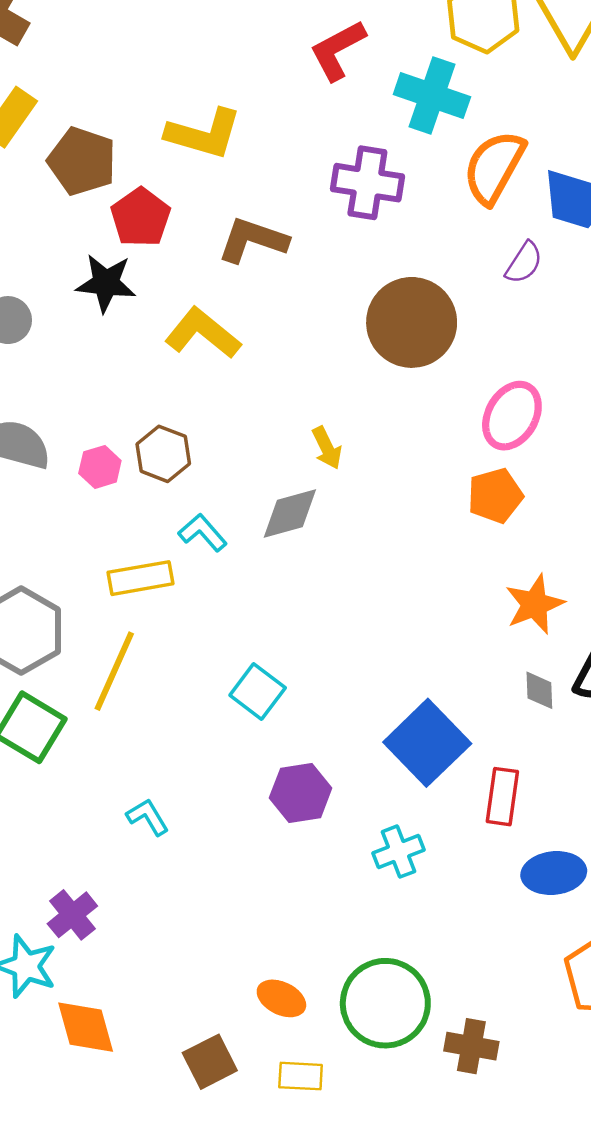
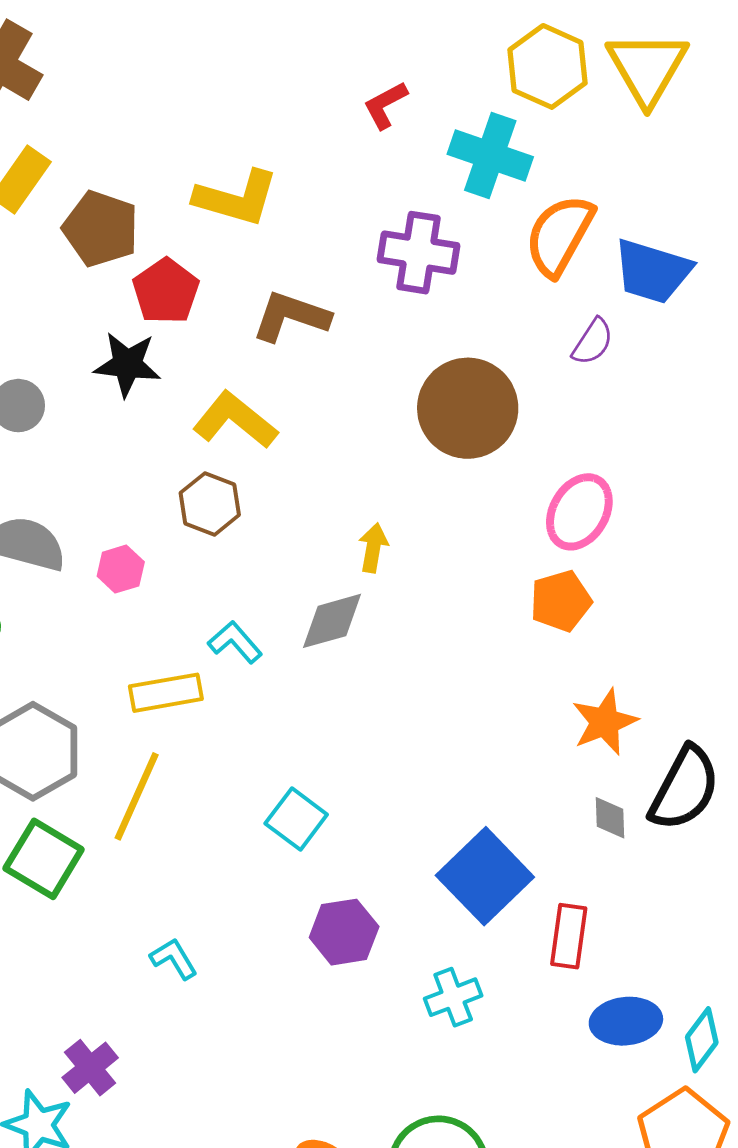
red L-shape: (338, 50) -> (385, 105), size x0.7
yellow arrow: (327, 448) -> (373, 548), turned -144
brown hexagon: (163, 454) -> (210, 504), moved

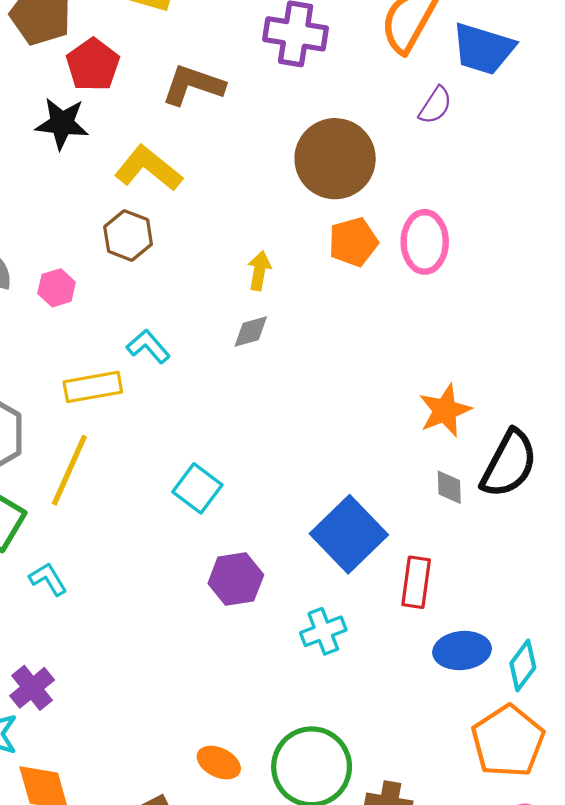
pink ellipse: (579, 512) -> (425, 242), turned -30
orange pentagon: (561, 601) -> (353, 242), moved
gray diamond: (332, 621) -> (251, 332), moved, size x0.7
cyan L-shape: (174, 959) -> (48, 579), moved

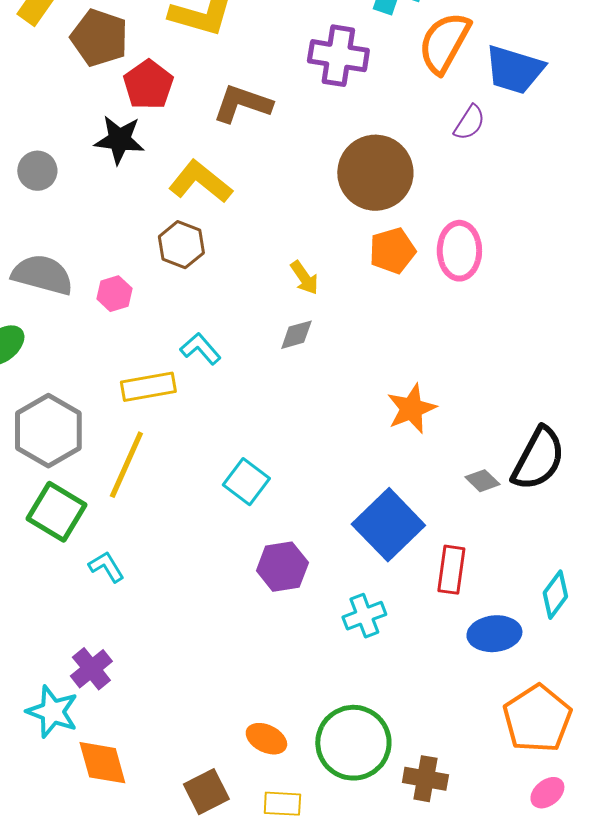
yellow arrow: (259, 271) -> (304, 278), turned 135
orange star: (445, 410) -> (411, 409), moved
gray diamond: (449, 487) -> (482, 481), turned -44
cyan diamond: (523, 665) -> (555, 595), moved

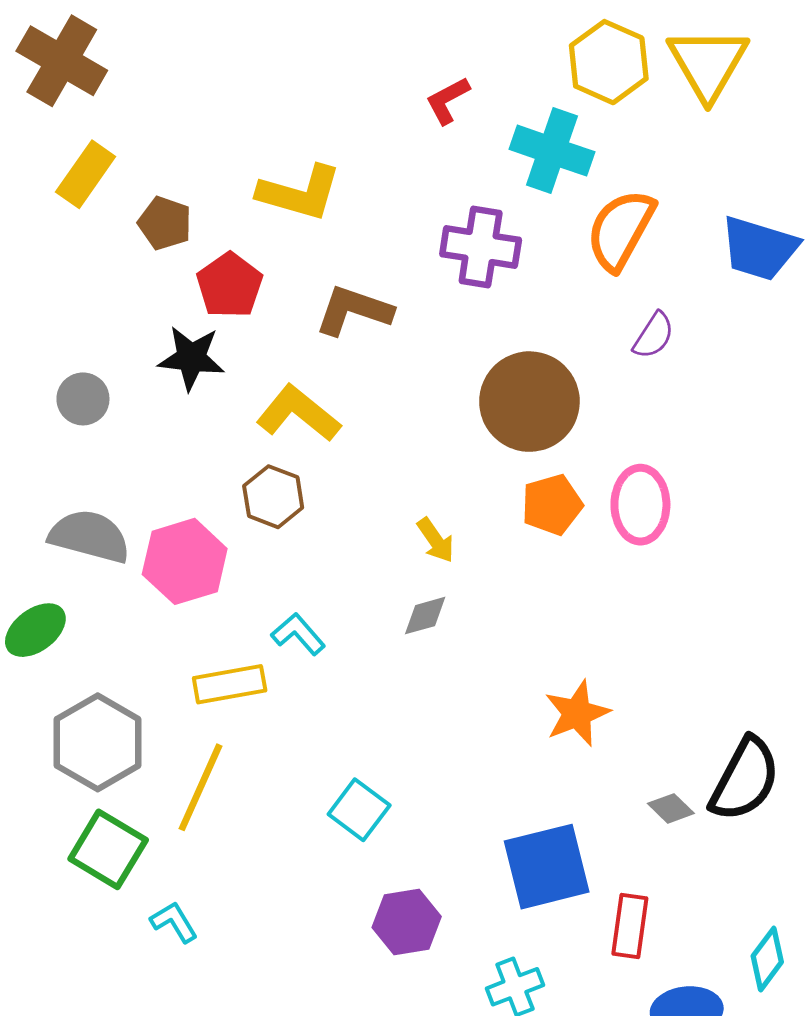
brown pentagon: (99, 38) -> (165, 223), size x0.7
blue trapezoid: (514, 70) -> (759, 248), moved
pink hexagon: (114, 294) -> (185, 561), size x1.8
blue square: (388, 525) -> (547, 867), turned 30

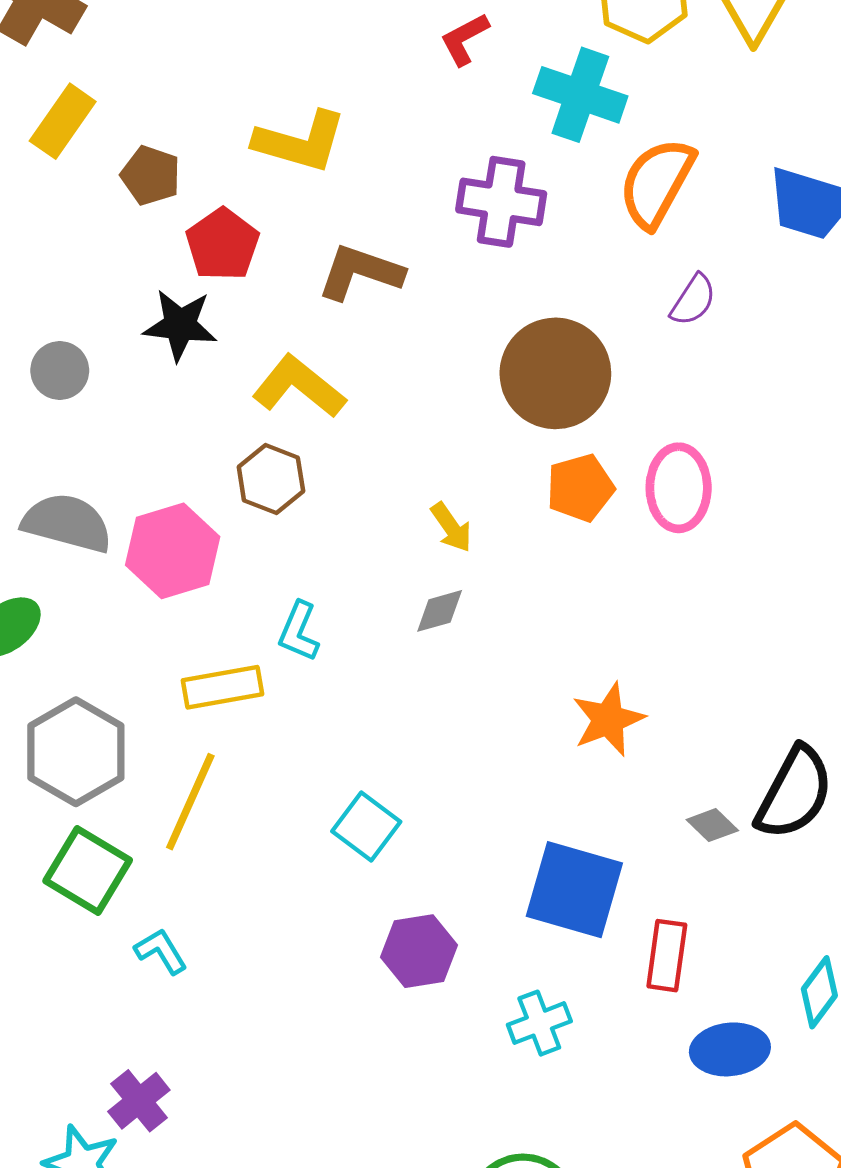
cyan L-shape: (298, 634) -> (299, 631), turned -116
blue square: (547, 867) -> (574, 890), turned 30

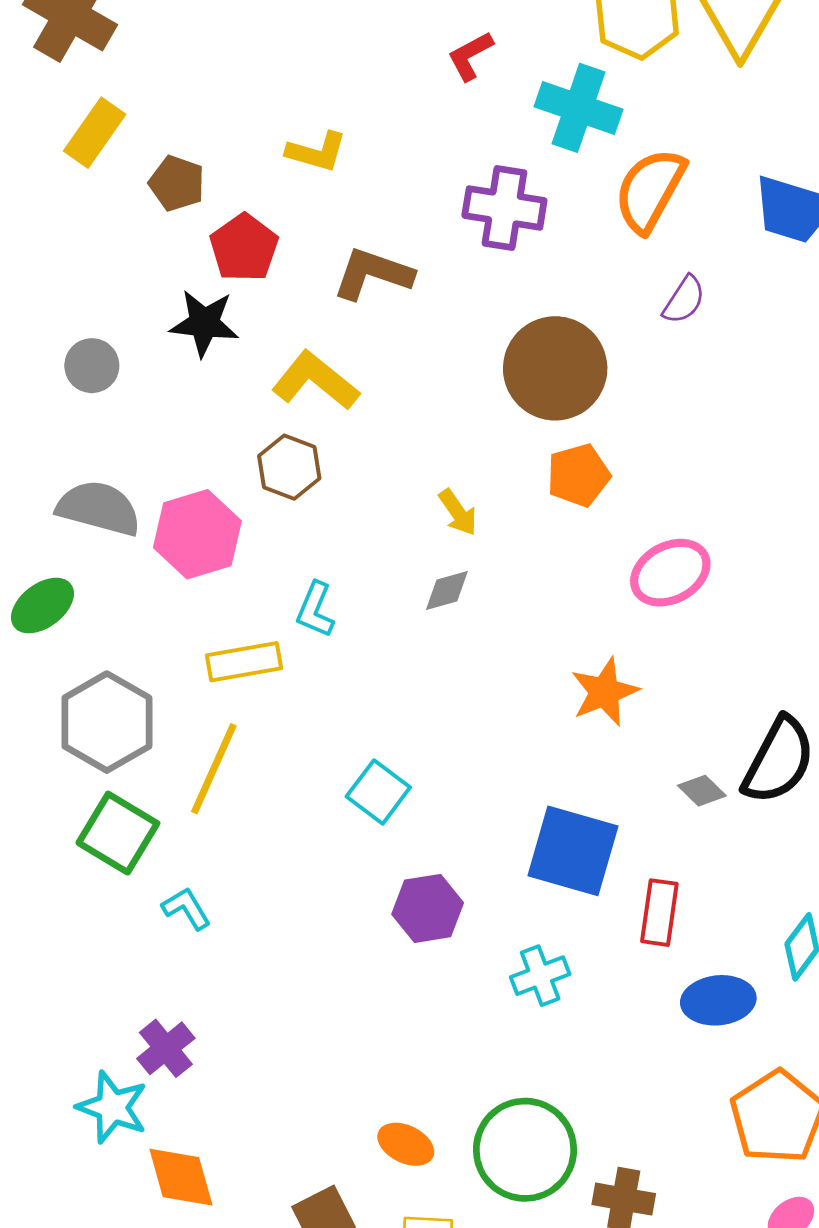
yellow L-shape: (300, 142) -> (317, 152), size x0.7
pink ellipse: (679, 488) -> (670, 573), moved, turned 62

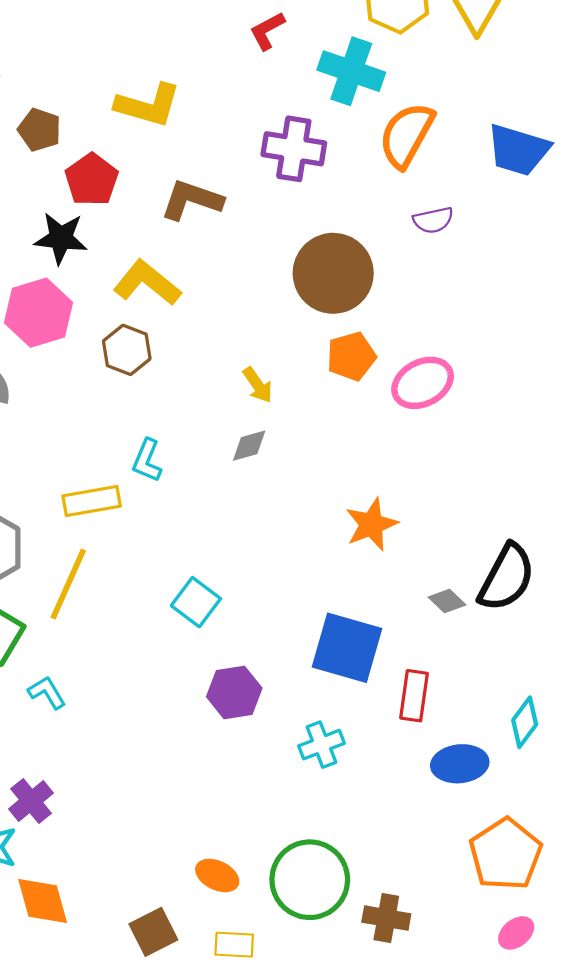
yellow L-shape: (317, 152) -> (148, 105), size x1.4
purple semicircle: (684, 300) -> (433, 220), turned 45
pink hexagon: (197, 534) -> (38, 313), moved
pink ellipse: (670, 573) -> (423, 383), moved

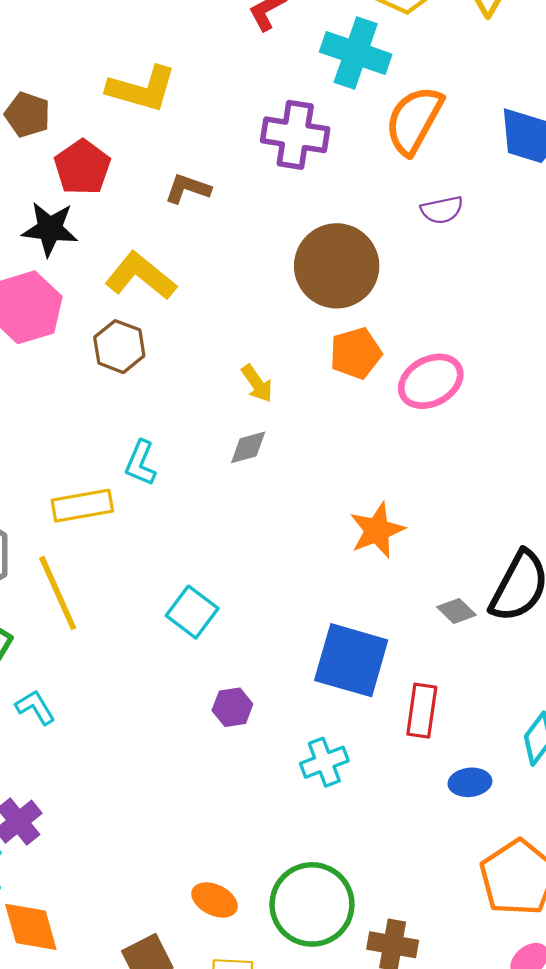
brown L-shape: (192, 200) -> (188, 189), size x0.7
yellow line: (68, 584) -> (58, 593), turned -48
purple hexagon: (234, 692) -> (232, 707), size x0.7
blue ellipse: (460, 764) -> (470, 782), size x0.7

